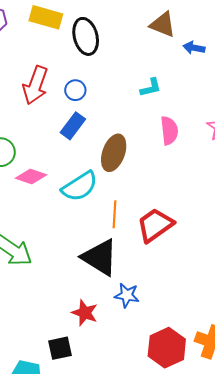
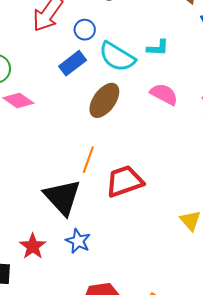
pink semicircle: (169, 131) -> (164, 94), turned -72
cyan semicircle: (80, 186) -> (117, 57), moved, turned 48

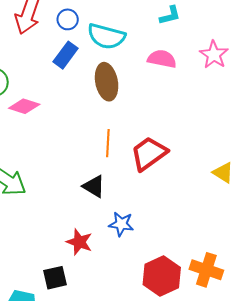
cyan L-shape: (158, 48) -> (170, 15), moved
brown ellipse: (104, 100) -> (107, 82), turned -30
black triangle: (62, 197) -> (94, 186), size x0.6

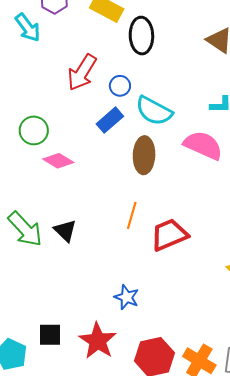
pink semicircle: (162, 59) -> (203, 145), size x1.4
black triangle: (94, 186) -> (65, 231), moved
red star: (79, 242) -> (98, 341), moved, size x1.4

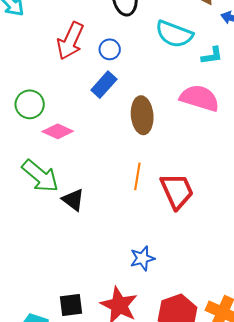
cyan semicircle: (154, 111) -> (174, 34), moved
green arrow: (25, 229) -> (40, 176), moved
red trapezoid: (169, 235) -> (177, 191), turned 96
blue star: (127, 297) -> (142, 258), turned -30

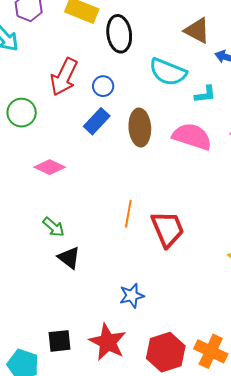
green circle: (30, 104) -> (22, 113), moved
brown ellipse: (142, 115) -> (140, 127), moved
green arrow: (40, 176) -> (54, 227), moved, size x0.6
black triangle: (73, 200) -> (69, 258), moved

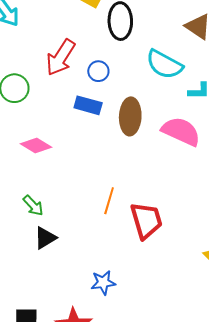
blue rectangle: (97, 121) -> (88, 105), turned 56
black triangle: (69, 258) -> (45, 238), turned 45

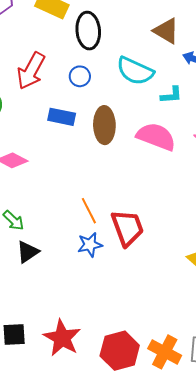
blue circle: (98, 71) -> (80, 76), moved
orange line: (109, 201) -> (89, 211), turned -40
blue star: (103, 283) -> (90, 245), moved

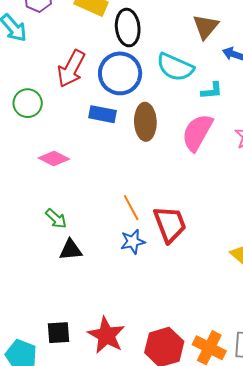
brown triangle: (166, 31) -> (206, 27), turned 40
blue circle: (80, 76) -> (120, 73), size x2.0
pink semicircle: (156, 137) -> (197, 133), turned -81
black triangle: (28, 252) -> (71, 250), turned 30

